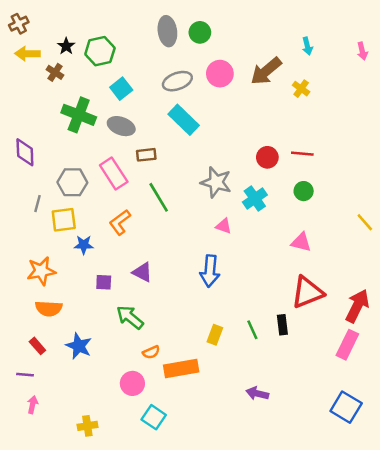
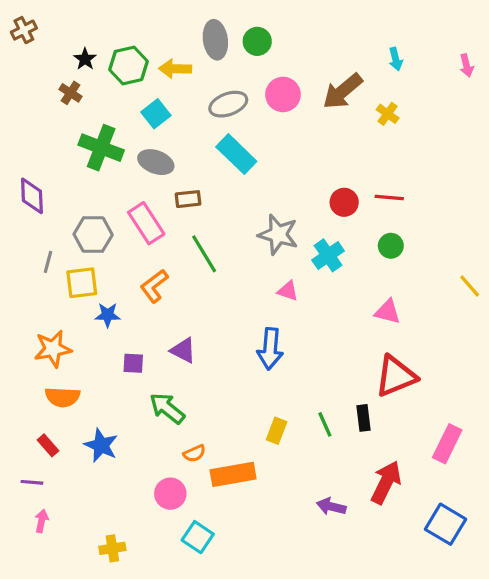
yellow arrow: (27, 54) -> (175, 69), moved
red arrow: (357, 306) -> (386, 482), moved

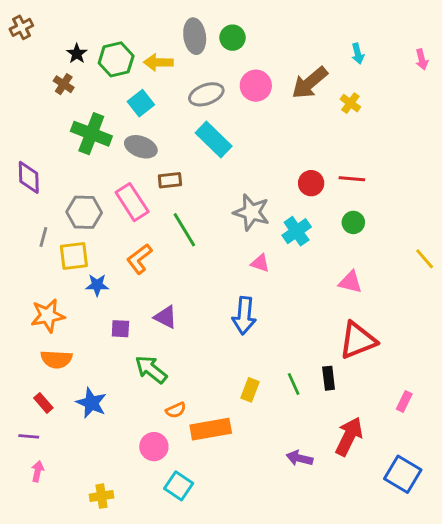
pink rectangle: (447, 444) -> (404, 401), size x0.6

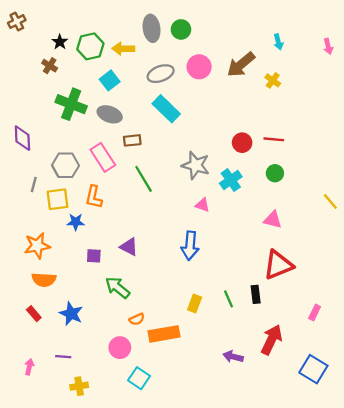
orange L-shape: (139, 259) -> (94, 197), moved, turned -40
purple line: (29, 436) -> (63, 357), moved

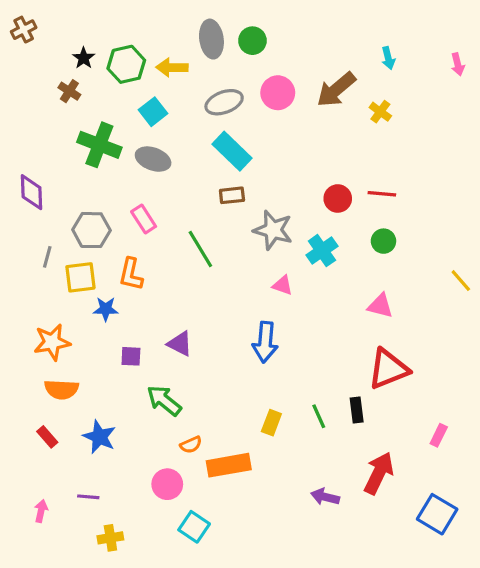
brown rectangle: (132, 140) -> (232, 195), moved
pink rectangle: (103, 157) -> (144, 219), size x0.7

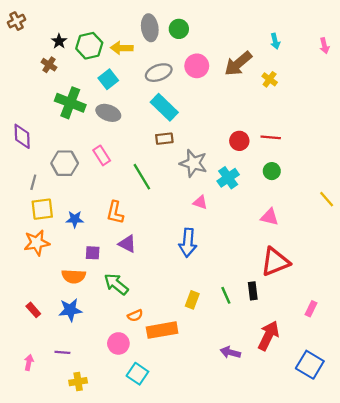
orange L-shape: (131, 274) -> (115, 212), moved
yellow square: (80, 277) -> (42, 209), moved
orange semicircle: (61, 389) -> (74, 276), moved
blue star: (99, 437) -> (70, 310), turned -30

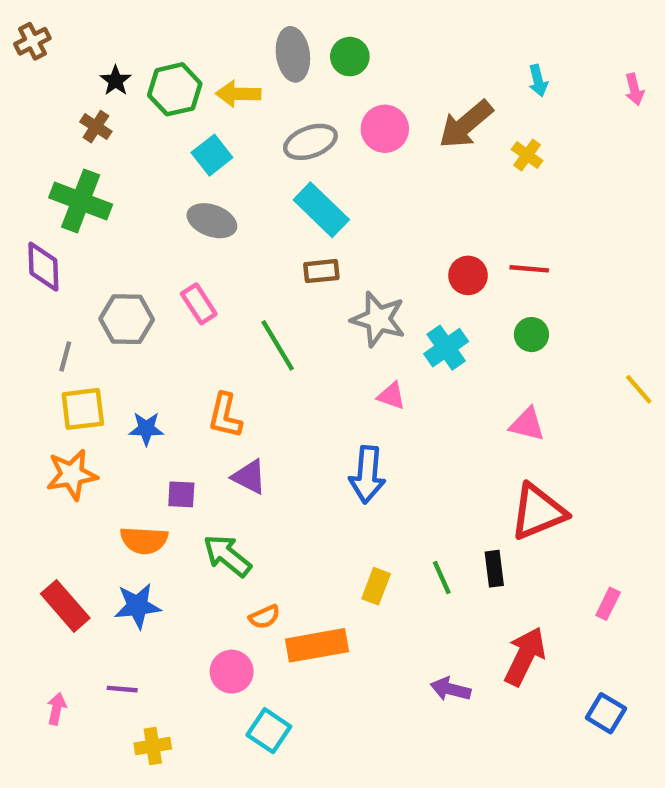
green cross: (70, 103) -> (81, 201), moved
red rectangle: (33, 310) -> (65, 606), size x1.6
blue square: (310, 365) -> (606, 713), size x0.7

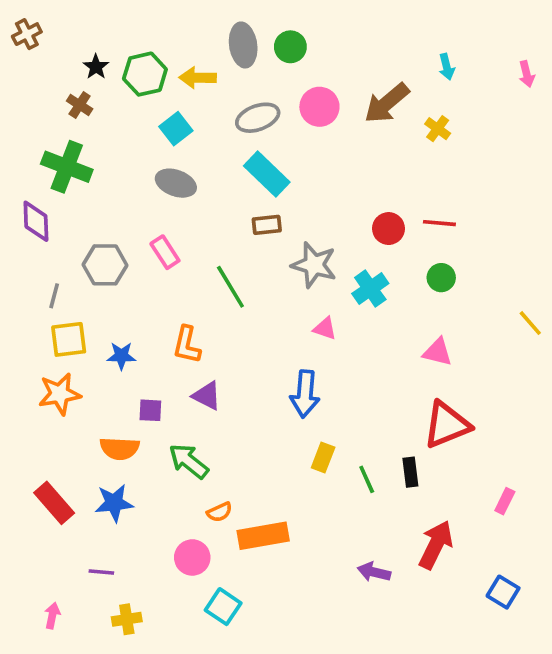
yellow rectangle: (376, 586) -> (323, 458), moved
pink arrow: (57, 709) -> (52, 616), moved

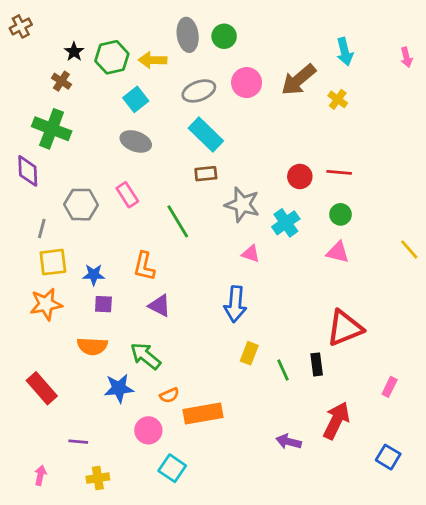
cyan arrow: (447, 67) -> (345, 52), size x1.4
pink triangle: (438, 352) -> (338, 252), moved
purple square: (150, 410) -> (103, 304), moved
blue star: (114, 503) -> (119, 388), moved

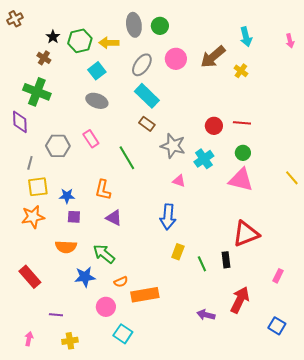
gray ellipse: (199, 91) -> (142, 65), turned -35
brown rectangle: (206, 174) -> (147, 124), turned 42
pink triangle: (338, 252) -> (241, 180), size x1.5

